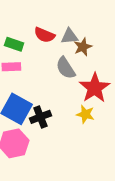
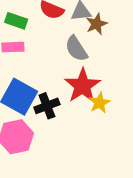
red star: (95, 88) -> (83, 86), moved
yellow star: (85, 114) -> (100, 103), turned 30

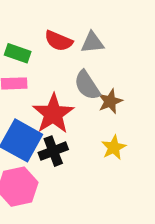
brown star: (96, 24) -> (110, 101), moved
red star: (83, 86) -> (53, 114), moved

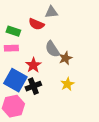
gray triangle: (92, 43) -> (51, 12), moved
red star: (53, 114) -> (33, 65), size x0.7

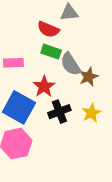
green rectangle: (13, 31) -> (51, 52), moved
black cross: (33, 86) -> (59, 112), moved

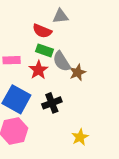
red star: (44, 86) -> (38, 70), moved
yellow star: (91, 113) -> (80, 137), moved

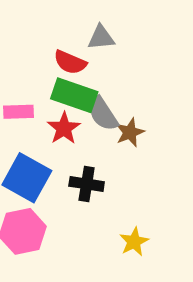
green rectangle: (45, 50) -> (74, 95), size x1.5
black cross: (52, 103) -> (87, 184), turned 30

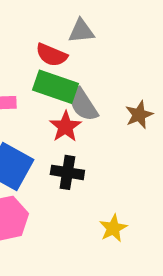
red star: (64, 128) -> (65, 127), moved
brown star: (130, 132) -> (139, 115), moved

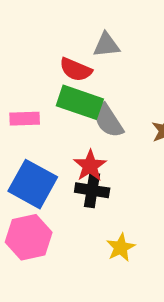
red star: (65, 127) -> (90, 166), moved
yellow star: (113, 228) -> (121, 247), moved

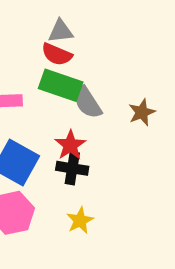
gray triangle: (106, 45) -> (61, 31), moved
yellow star: (121, 247) -> (80, 221), moved

